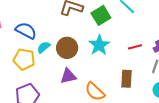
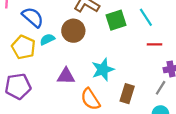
cyan star: (99, 45) -> (103, 70), moved
red line: (135, 47) -> (155, 44), moved
brown circle: (67, 48) -> (73, 31), moved

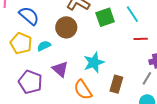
cyan semicircle: (47, 39) -> (44, 46), moved
purple triangle: (66, 76) -> (60, 69), turned 42
purple pentagon: (18, 86) -> (30, 82), moved, turned 30

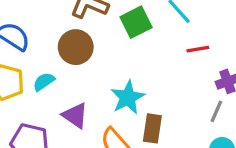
brown rectangle: (116, 84) -> (152, 128), moved

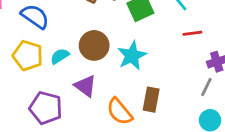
brown circle: (76, 47) -> (94, 45), moved
cyan star: (128, 97) -> (132, 56), moved

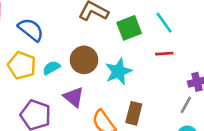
red line: (192, 33) -> (164, 54), moved

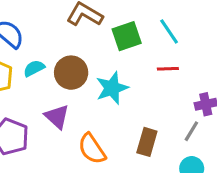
cyan semicircle: (51, 68) -> (34, 68), moved
brown rectangle: (134, 113) -> (147, 142), moved

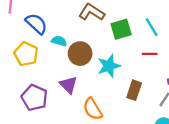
cyan semicircle: (34, 68) -> (59, 41), moved, turned 40
brown rectangle: (147, 142) -> (134, 90), moved

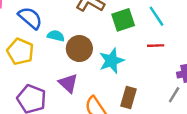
brown rectangle: (134, 90) -> (128, 97), moved

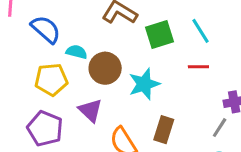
yellow pentagon: (20, 52) -> (51, 79), moved, turned -30

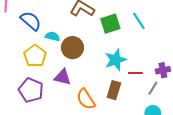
red line: (198, 67) -> (135, 73), moved
yellow pentagon: (51, 79) -> (35, 56), turned -30
cyan star: (144, 84) -> (116, 60), moved
purple triangle: (90, 110) -> (63, 77), turned -30

